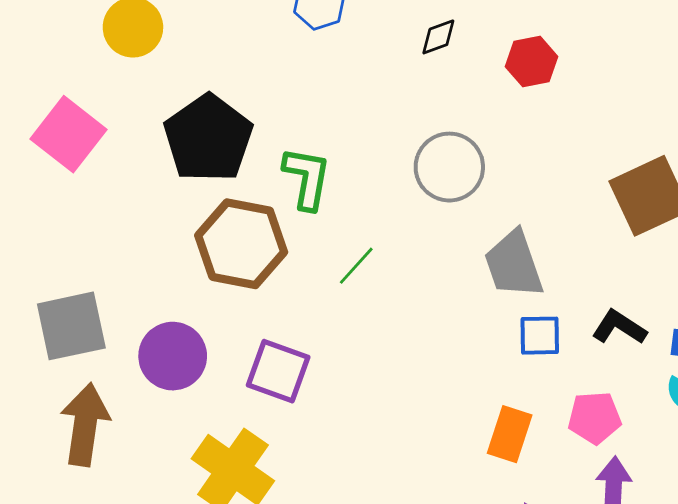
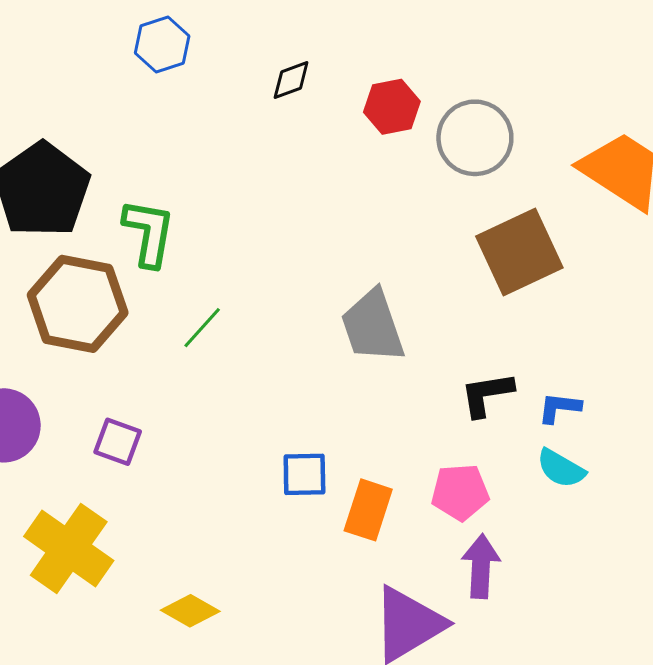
gray circle: (449, 167) -> (475, 138), moved
black L-shape: (619, 327) -> (487, 394), turned -42
blue square: (540, 336) -> (304, 474), moved
purple square: (278, 371) -> (118, 442), size x0.7

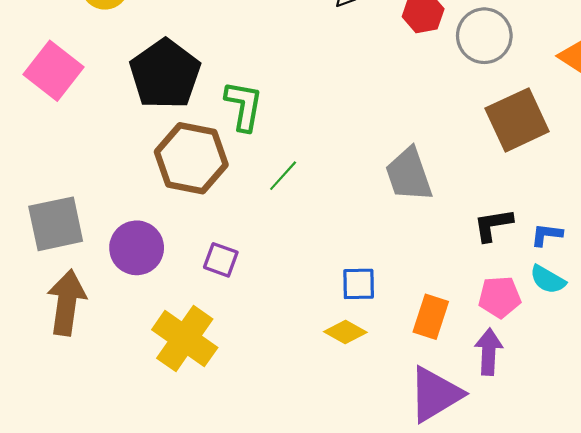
pink pentagon: (460, 492) -> (500, 297), moved
orange rectangle: (368, 510) -> (431, 317), moved
yellow diamond: (190, 611) -> (345, 332), moved

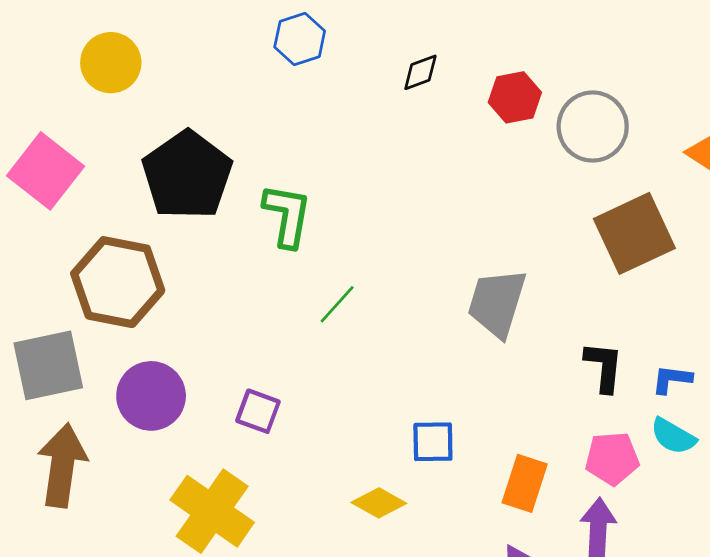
brown hexagon: (191, 158) -> (118, 282), moved
gray trapezoid: (409, 175) -> (497, 303), turned 36
black L-shape: (493, 225) -> (604, 367), turned 105
yellow diamond: (345, 332) -> (379, 503), moved

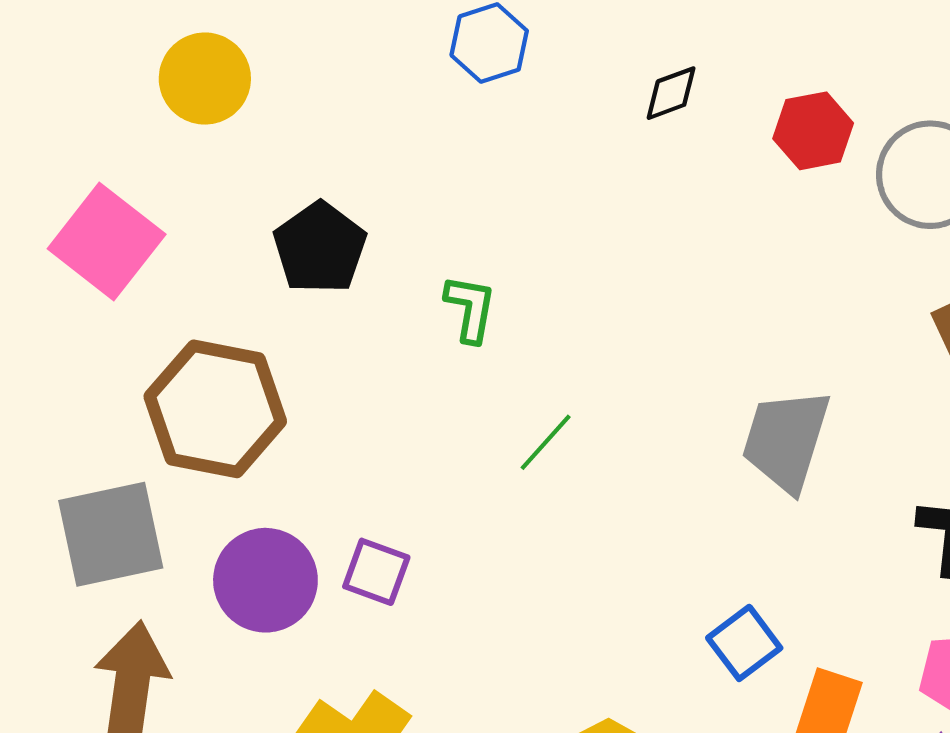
black pentagon: (187, 175) -> (320, 248), size x0.7
green L-shape: (287, 215) -> (470, 308), size x0.7
purple square: (258, 411) -> (376, 572), moved
blue square: (433, 442) -> (744, 643), moved, turned -36

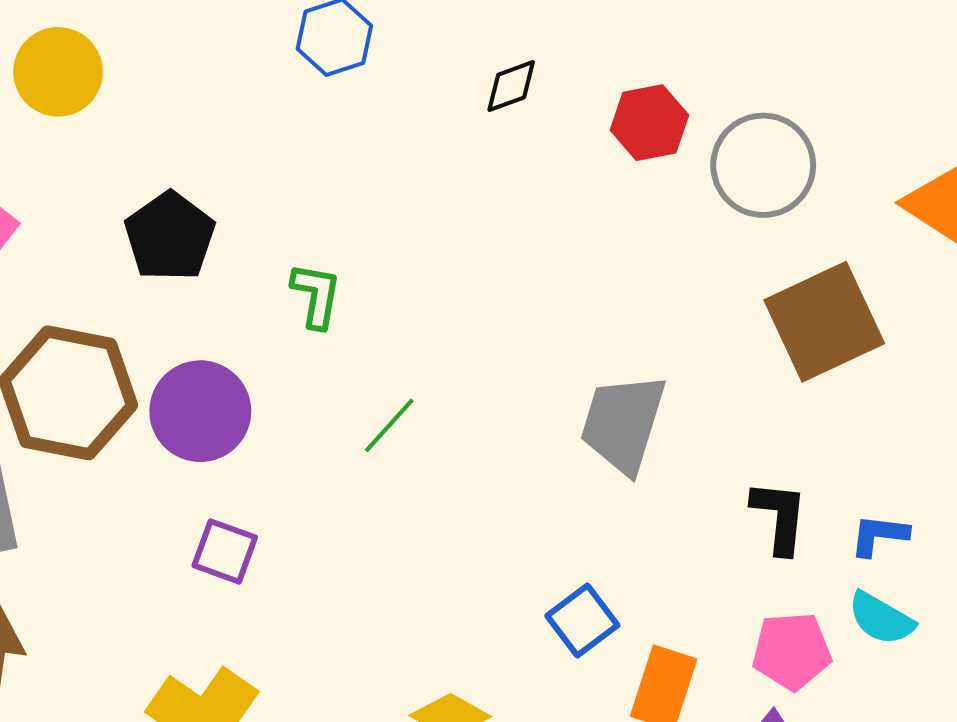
purple circle: (265, 580) -> (200, 411), moved

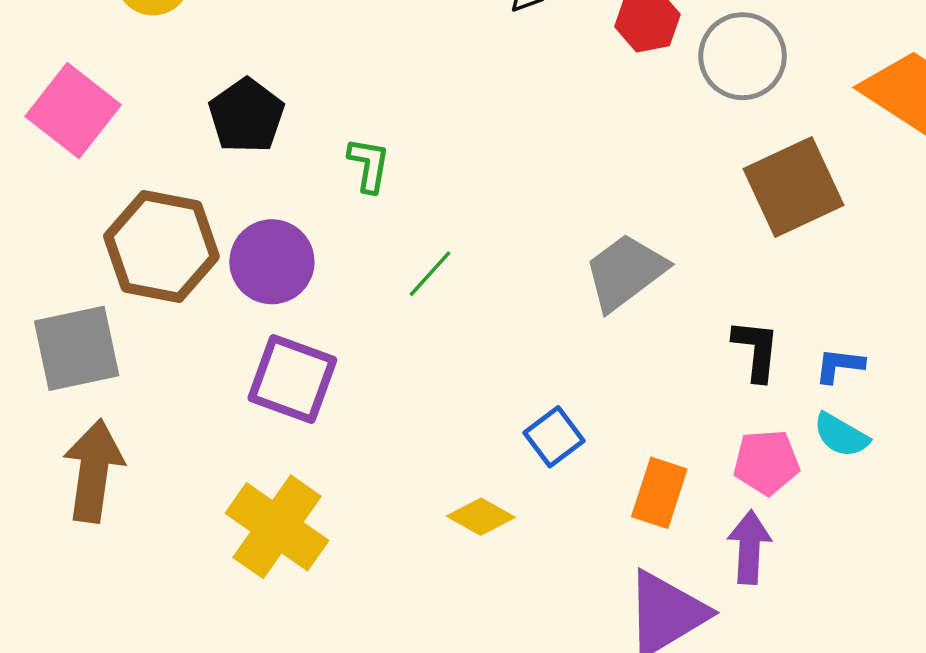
gray trapezoid: (623, 423) -> (625, 272), turned 36
purple square: (225, 551) -> (292, 379), size x1.6
blue square: (582, 620) -> (554, 437), moved

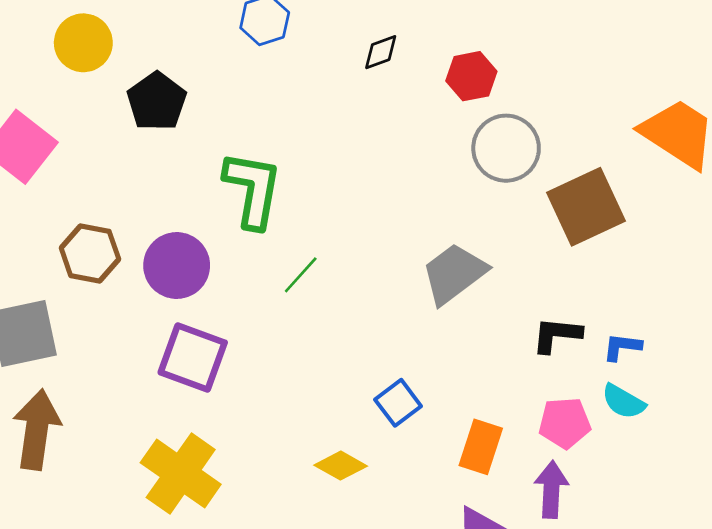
gray circle: (743, 56) -> (506, 148), moved
black pentagon: (246, 116) -> (157, 101), moved
green L-shape: (369, 165) -> (253, 189), size x1.8
brown hexagon: (161, 246) -> (90, 253), size x0.7
black L-shape: (756, 350) -> (557, 335), turned -90

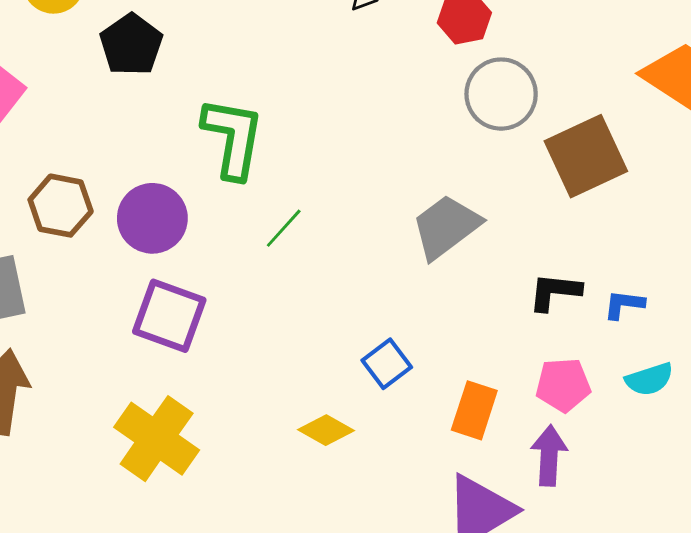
cyan semicircle: (623, 402) -> (649, 379), moved, turned -48

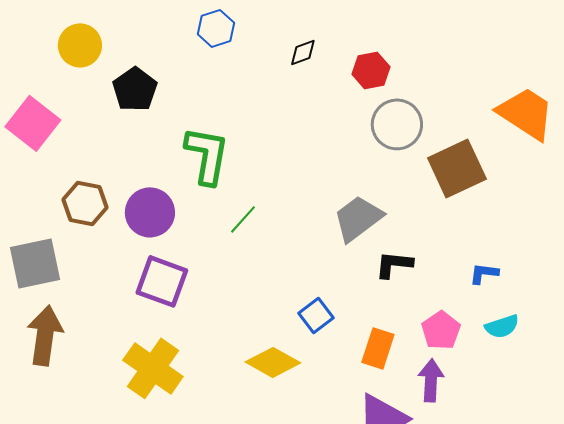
black L-shape: (555, 292) -> (394, 264), moved
pink pentagon: (563, 385) -> (441, 330), turned -30
yellow diamond: (326, 430) -> (273, 362), size x1.4

